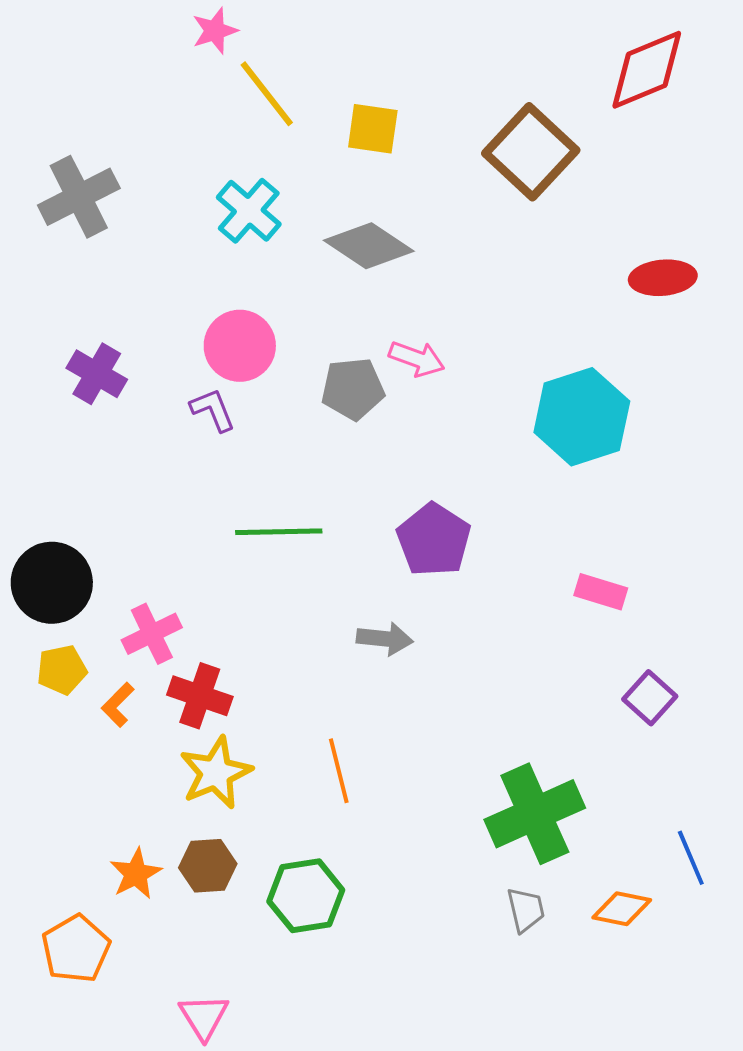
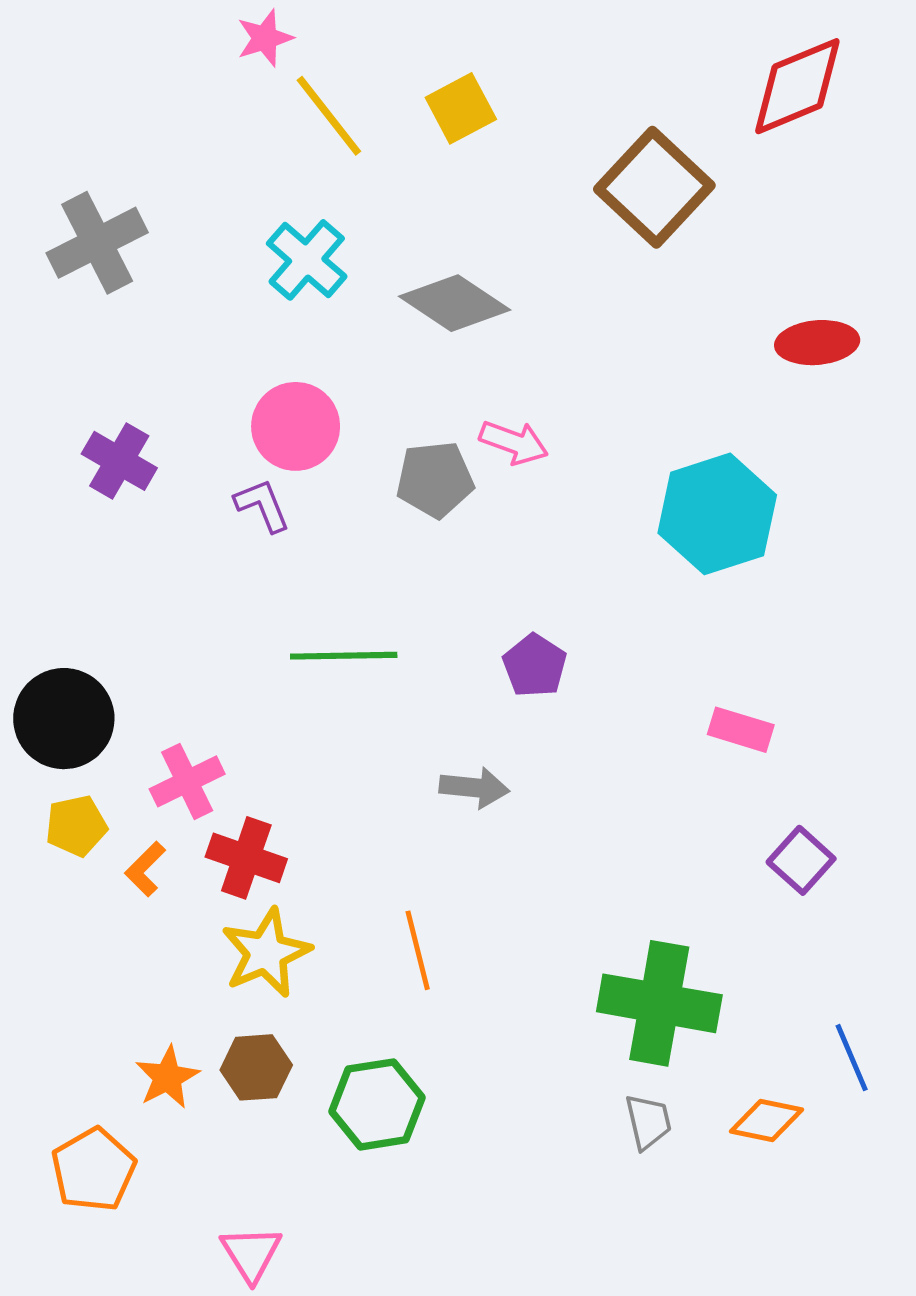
yellow square: (373, 129) -> (461, 108), moved, turned -36
purple pentagon: (434, 540) -> (535, 666), size x0.7
green cross: (535, 814) -> (659, 1003), turned 34

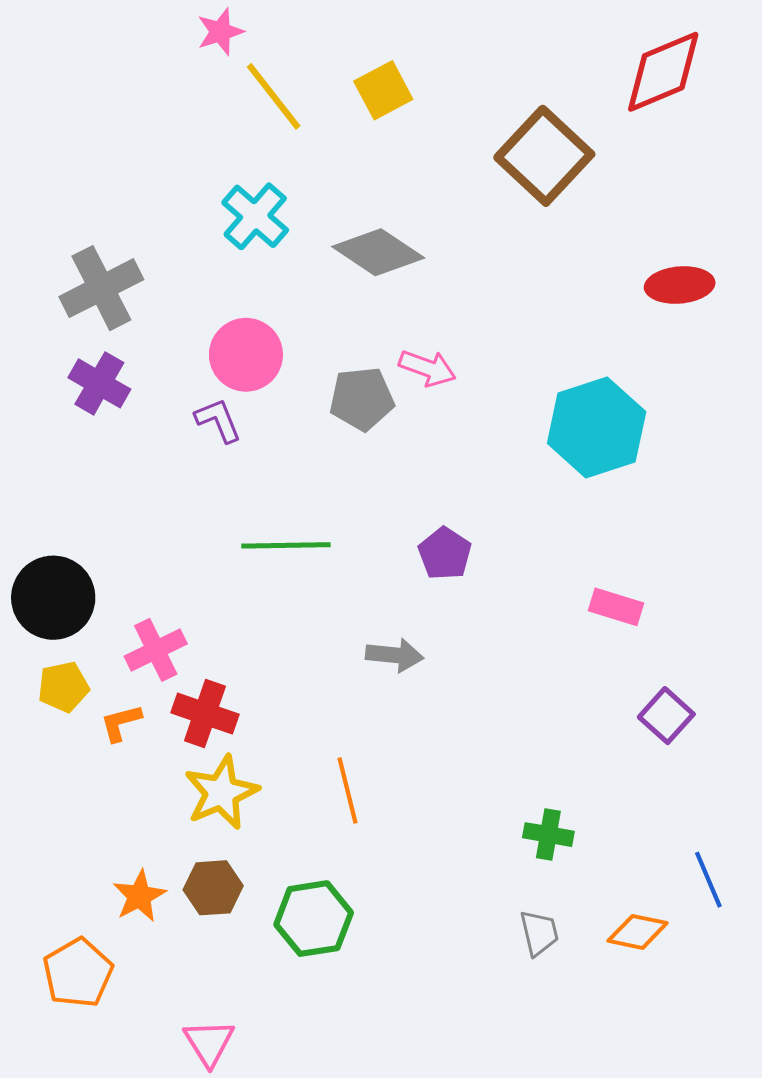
gray cross: (97, 243) -> (101, 288), moved
orange L-shape: (145, 869) -> (121, 723), turned 30
green cross: (659, 1003) -> (548, 835), size x0.5

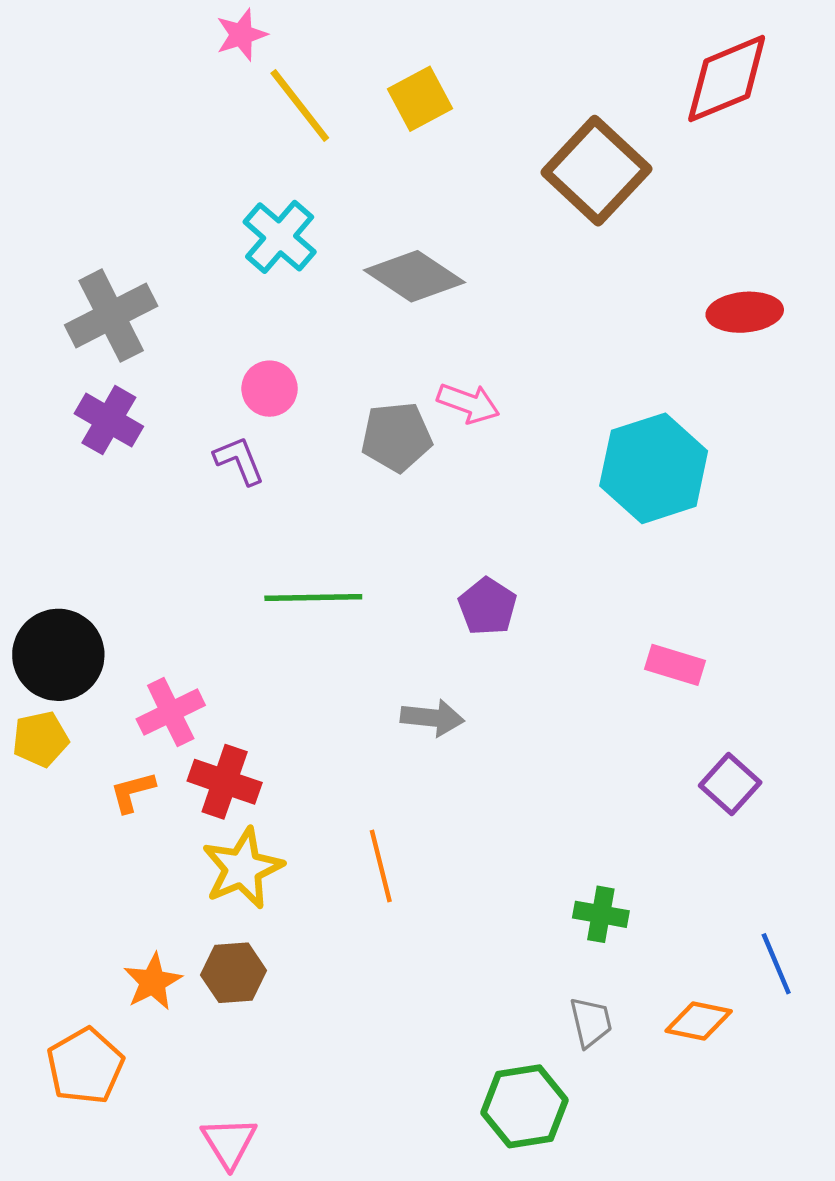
pink circle: (246, 355) -> (270, 389), size x0.7
yellow pentagon: (63, 687) -> (40, 739), moved
green hexagon: (314, 919) -> (525, 1106), moved

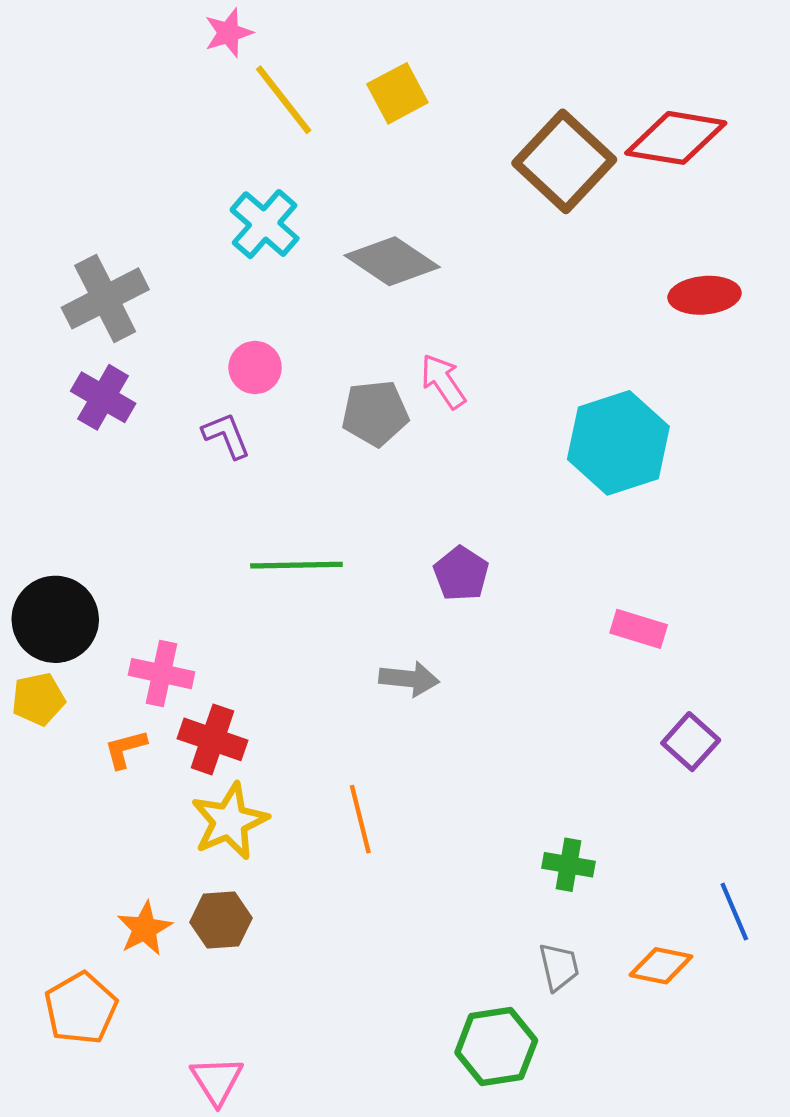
red diamond: (727, 79) -> (676, 138), moved, turned 32
pink arrow: (468, 403) -> (443, 381), turned -144
pink cross: (171, 712) -> (162, 674), turned 38

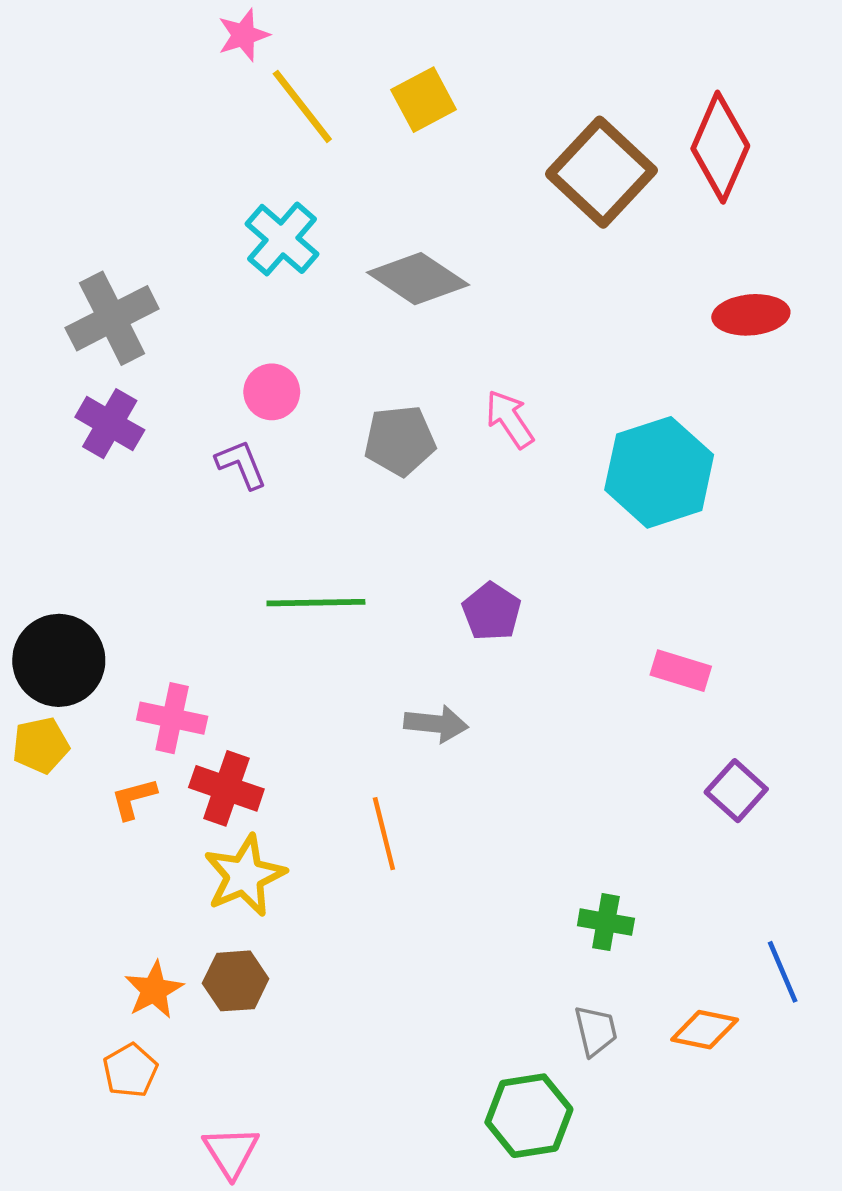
red diamond: (676, 138) -> (720, 147), turned -76
pink arrow: (443, 381) -> (510, 419), moved
orange line: (360, 819) -> (384, 834), moved
orange pentagon: (81, 1008) -> (130, 1070), moved, size x0.7

